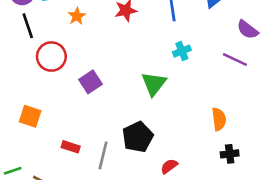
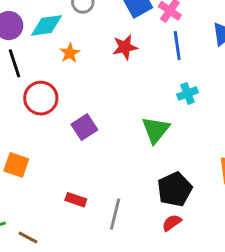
black pentagon: (138, 137) -> (175, 189), moved
red rectangle: (71, 147) -> (76, 200), moved
gray line: (103, 155) -> (115, 214), moved

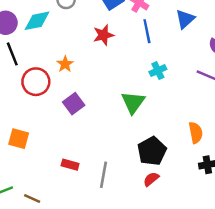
orange star: (70, 53) -> (65, 64), moved

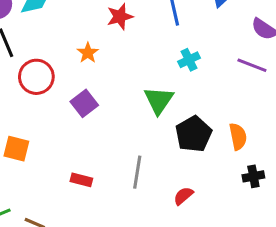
orange star: (65, 64) -> (88, 53), moved
black pentagon: (152, 151) -> (194, 134), moved
gray line: (103, 175) -> (137, 172), moved

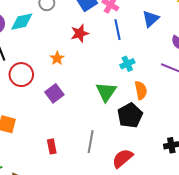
orange semicircle: (238, 136) -> (141, 90), moved
red rectangle: (81, 180) -> (52, 146), turned 64
red semicircle: (183, 196) -> (122, 158), size x1.5

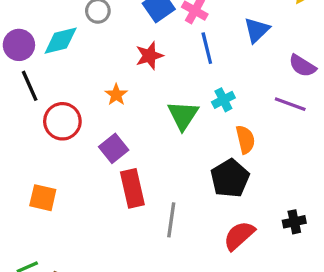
green triangle: (106, 92) -> (183, 115), moved
red rectangle: (52, 146) -> (132, 188), moved, size x1.6
red semicircle: (122, 158) -> (239, 236), moved

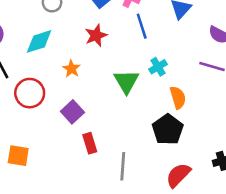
cyan diamond: (61, 41) -> (39, 41), moved
red rectangle: (132, 188) -> (90, 143), size x0.7

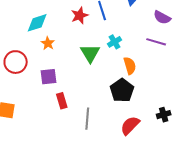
red star: (96, 35) -> (80, 15), moved
cyan diamond: (39, 41) -> (37, 23), moved
purple square: (72, 112) -> (48, 77), turned 36

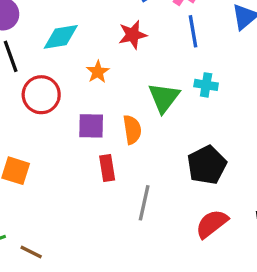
red star: (80, 15) -> (133, 35), moved
cyan diamond: (37, 23) -> (61, 37), moved
cyan cross: (115, 42) -> (206, 85), turned 32
orange semicircle: (130, 66) -> (132, 130), moved

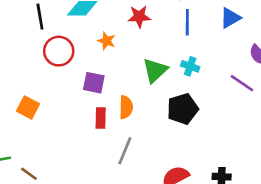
orange star: (98, 72) -> (107, 41), turned -30
orange semicircle: (132, 130) -> (126, 107), moved
black pentagon: (207, 165) -> (183, 109), moved

